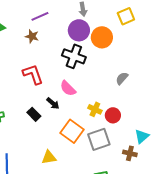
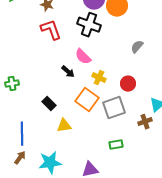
red L-shape: (33, 74) -> (51, 30), moved
yellow cross: (95, 109) -> (99, 78), moved
black rectangle: (34, 114) -> (49, 104), moved
brown cross: (130, 153) -> (145, 122), turned -32

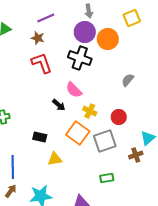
black rectangle: (49, 104) -> (40, 137), turned -32

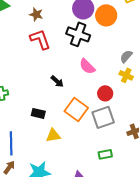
pink semicircle: (74, 90) -> (87, 66), moved
yellow cross: (90, 111) -> (126, 75), moved
red circle: (119, 117) -> (105, 93), moved

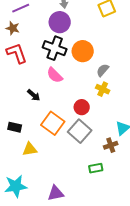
orange circle: (106, 15) -> (83, 51), moved
pink semicircle: (87, 66) -> (55, 75), moved
gray square: (103, 117) -> (80, 131), turned -30
green rectangle: (105, 154) -> (96, 168), moved

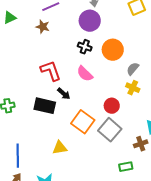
black cross: (55, 48) -> (85, 47), size x0.6
red L-shape: (17, 53) -> (51, 71), moved
black rectangle: (15, 127) -> (45, 106), moved, size x1.5

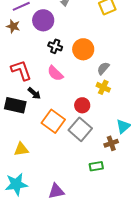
purple circle: (90, 21) -> (43, 20), moved
yellow triangle: (60, 148) -> (21, 149), moved

